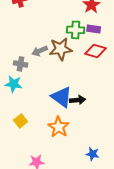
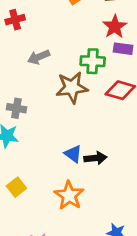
purple rectangle: (94, 29) -> (123, 49), moved
gray arrow: (40, 51) -> (39, 57), moved
blue triangle: (62, 97) -> (73, 154), size x0.6

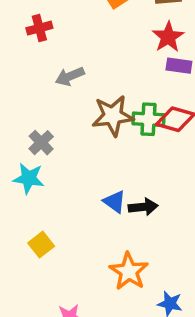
green cross: (93, 61) -> (148, 119), moved
gray cross: (16, 108) -> (41, 143), turned 36
orange star: (69, 195) -> (129, 271), moved

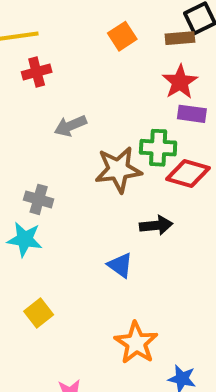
green cross: (148, 119) -> (158, 148), moved
gray cross: (41, 143) -> (39, 199), turned -30
black arrow: (143, 207) -> (156, 225), moved

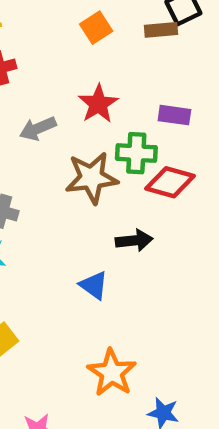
red star: (180, 82) -> (98, 104), moved

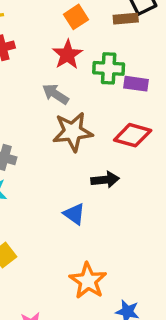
red star: (98, 104) -> (67, 55), moved
gray arrow: (38, 128) -> (55, 94), moved, turned 56
green cross: (136, 153) -> (109, 68), moved

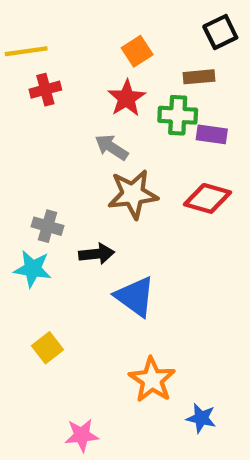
brown rectangle: (126, 19) -> (199, 77), moved
black arrow: (105, 180) -> (97, 254), moved
blue triangle: (74, 214) -> (135, 297), size x1.5

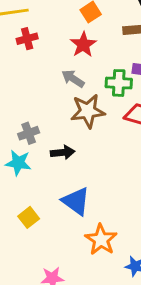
green cross: (178, 115) -> (119, 83), moved
gray cross: (48, 226) -> (29, 133), turned -36
blue triangle: (135, 297) -> (76, 201), moved

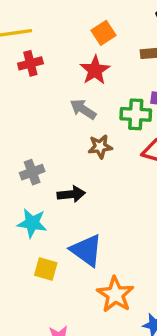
brown star: (88, 111) -> (100, 147), size x0.6
cyan star: (18, 163) -> (32, 223), moved
yellow square: (29, 217) -> (46, 269), moved, turned -36

